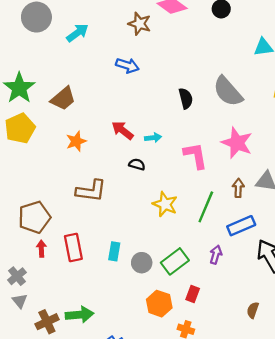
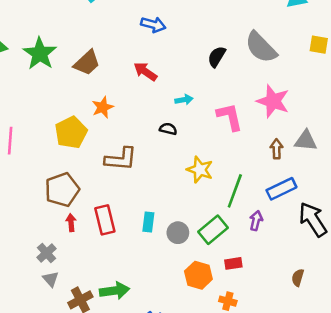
black semicircle: (186, 98) -> (217, 57), turned -132
yellow pentagon: (20, 128) -> (71, 132), moved
red arrow: (123, 130) -> (145, 71), moved
green line: (206, 207) -> (235, 191), moved
red rectangle: (193, 294) -> (233, 263), turned 63

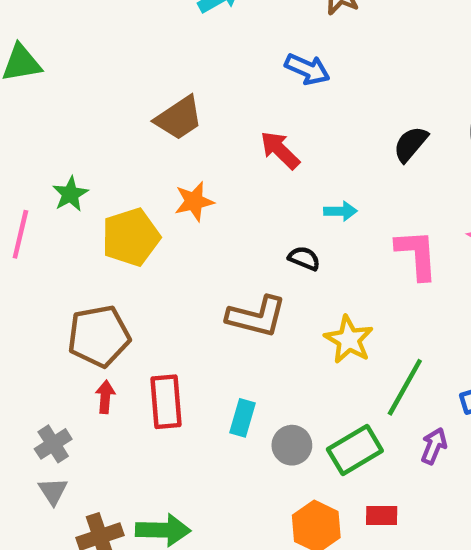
green star: (40, 54) -> (70, 194), moved, size x0.6
brown L-shape: (121, 159) -> (257, 317), moved

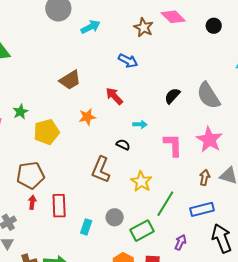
orange star: (194, 201) -> (87, 117), moved
brown L-shape: (257, 317) -> (101, 170), turned 96
cyan rectangle: (242, 418) -> (86, 227), moved
gray circle: (292, 445) -> (115, 217), moved
purple arrow: (434, 446) -> (180, 242), moved

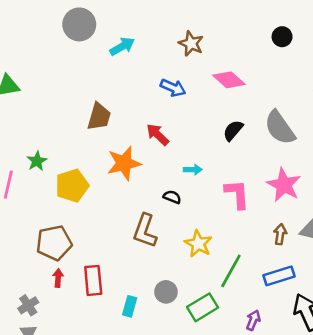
pink diamond: (173, 17) -> (229, 80), moved
brown trapezoid: (70, 80) -> (99, 117), turned -40
orange star: (87, 117) -> (124, 163), size x1.5

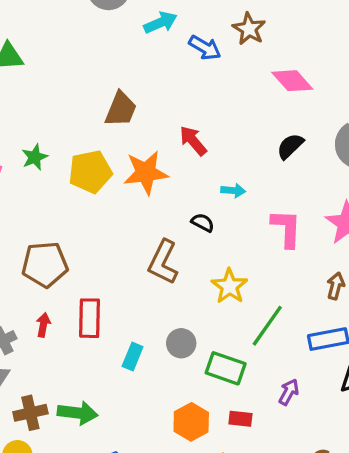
blue arrow: (173, 88) -> (205, 48), moved
yellow pentagon: (72, 186) -> (90, 172), moved
red arrow: (58, 278) -> (43, 325), moved
green rectangle: (202, 307) -> (226, 368), turned 44

